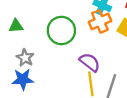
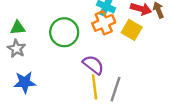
gray star: (25, 58) -> (17, 49), moved

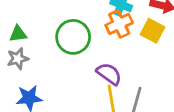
gray star: (17, 49) -> (18, 59), turned 30

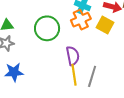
purple semicircle: (109, 74) -> (73, 56), turned 42

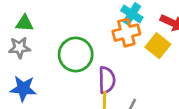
green circle: (47, 28) -> (76, 54), moved

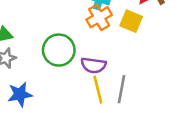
purple semicircle: (107, 80) -> (93, 65), turned 115

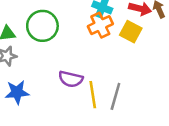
green circle: (59, 50) -> (42, 26), moved
purple semicircle: (93, 65) -> (71, 79), moved

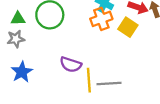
blue star: (17, 92) -> (22, 72), turned -30
gray line: (115, 96) -> (109, 84), turned 65

